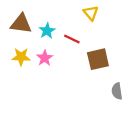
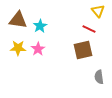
yellow triangle: (91, 13) -> (98, 11), moved
red line: (72, 39) -> (89, 29), moved

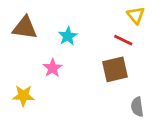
cyan star: (40, 26) -> (68, 36), moved
yellow star: (18, 48) -> (23, 96), moved

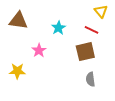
cyan star: (68, 36) -> (59, 28), moved
gray semicircle: (137, 107) -> (90, 79), moved

